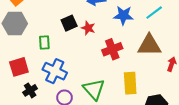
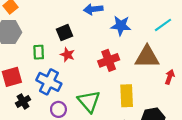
cyan line: (154, 13) -> (163, 25), moved
red star: (88, 28) -> (67, 55), moved

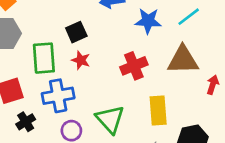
cyan line: (163, 25) -> (189, 17), moved
green rectangle: (39, 52) -> (44, 58), size x1.6
blue cross: (49, 82) -> (58, 96), turned -35

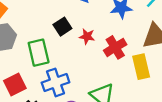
red star: (81, 60) -> (87, 36), moved
yellow rectangle: (158, 111) -> (141, 67), moved

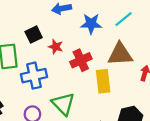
blue cross: (56, 82) -> (34, 76), moved

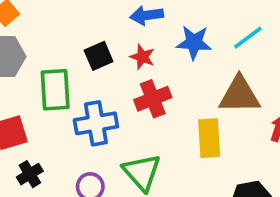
red star: (56, 47) -> (142, 57), moved
red cross: (81, 60) -> (153, 99), moved

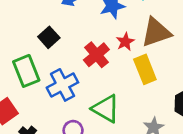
red star: (142, 57) -> (125, 42), moved, turned -30

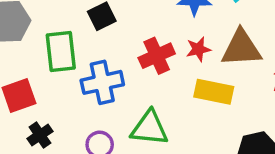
yellow rectangle: (145, 69) -> (214, 92), turned -72
green triangle: (106, 109) -> (149, 128), turned -40

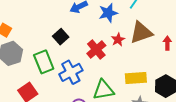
yellow rectangle: (214, 92) -> (136, 78), moved

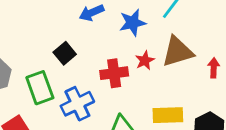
red cross: (96, 50) -> (114, 73), turned 30

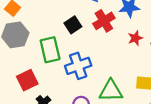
red cross: (114, 73) -> (104, 21), moved, turned -30

